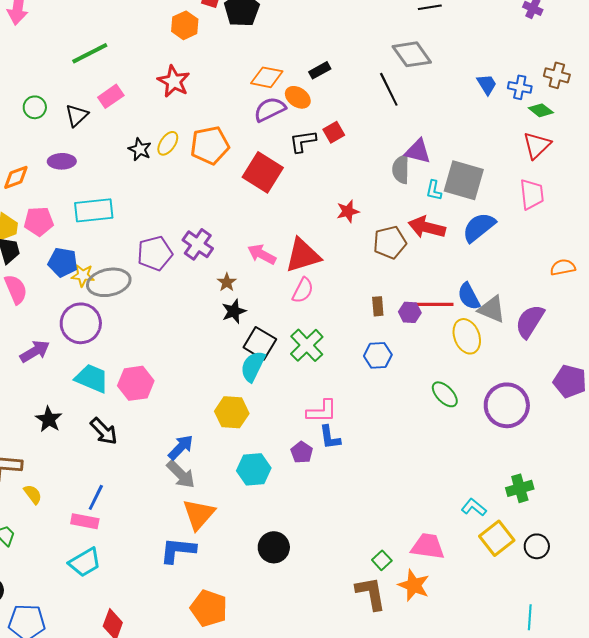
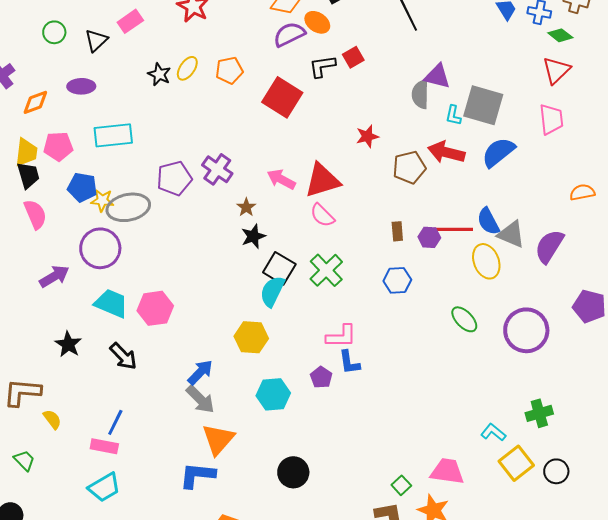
orange pentagon: (210, 145) -> (229, 70), size x0.7
pink semicircle: (303, 290) -> (322, 215), turned 108

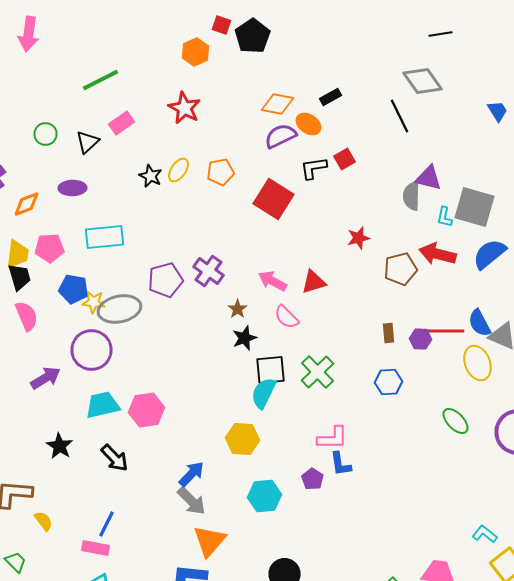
red triangle: (322, 180) -> (314, 282), size x0.7
pink semicircle: (322, 215) -> (286, 317), moved
black square: (279, 268) -> (270, 370), turned -36
cyan trapezoid: (111, 303) -> (102, 405), turned -36

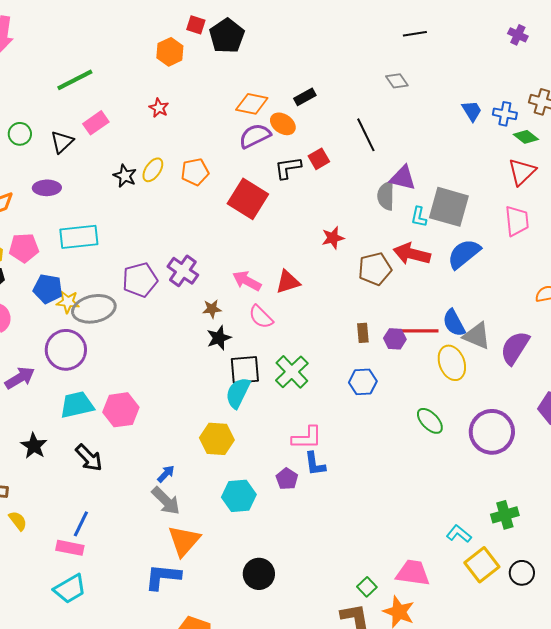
gray diamond: (422, 81) -> (397, 81), size x0.6
red star: (184, 108) -> (159, 108), size x0.6
black line: (400, 116) -> (366, 135), moved
brown star: (238, 309) -> (212, 309), turned 30
blue arrow: (192, 474) -> (166, 474), size x0.7

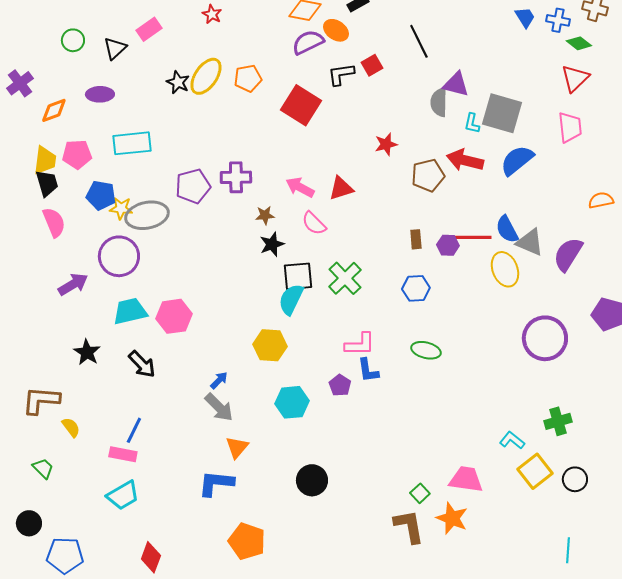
yellow ellipse: (153, 170) -> (206, 76), size x1.5
purple cross: (183, 271) -> (236, 177), turned -36
green ellipse: (430, 421) -> (426, 350), moved, turned -32
orange triangle: (184, 541) -> (237, 447), size x0.7

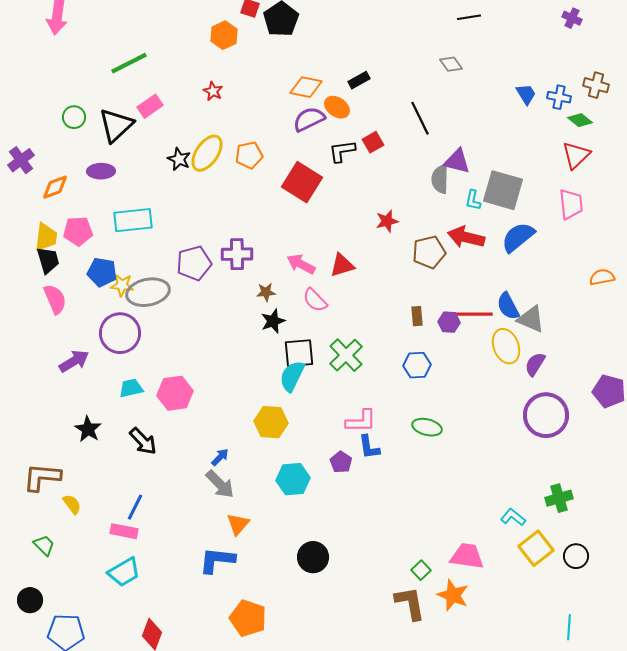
black triangle: (115, 48) -> (116, 125), size x1.5
purple semicircle: (568, 254) -> (535, 364), moved, size x0.7
cyan trapezoid: (130, 311) -> (131, 388), size x0.7

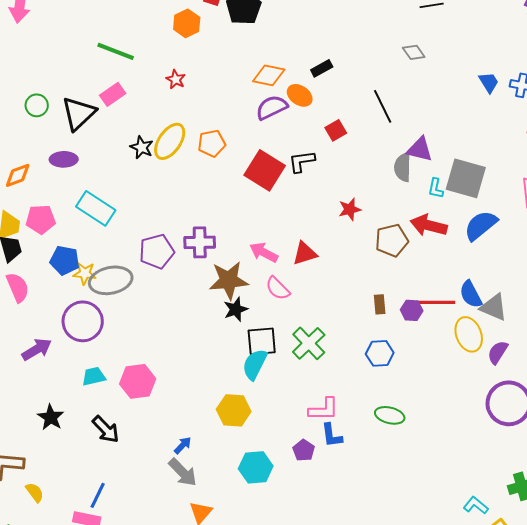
green line: (129, 63) -> (116, 51), moved, turned 48
black L-shape: (342, 151) -> (302, 161), moved
cyan rectangle: (133, 220) -> (96, 208), turned 39
brown star: (266, 292) -> (229, 280), size x2.0

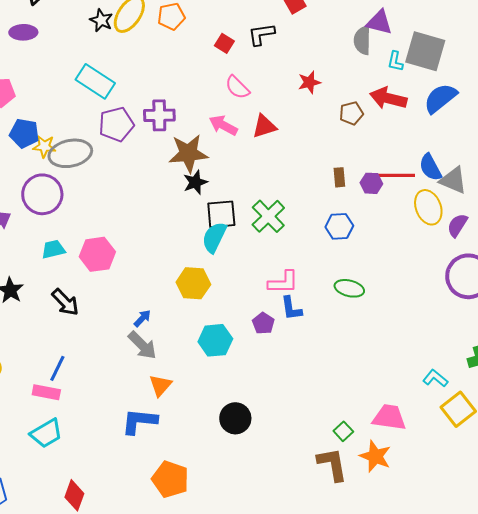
red square: (265, 170) -> (224, 43), size x0.5
cyan rectangle: (96, 208) -> (95, 81), moved
brown pentagon: (392, 240) -> (351, 113), size x0.7
pink semicircle: (278, 288) -> (237, 87), moved

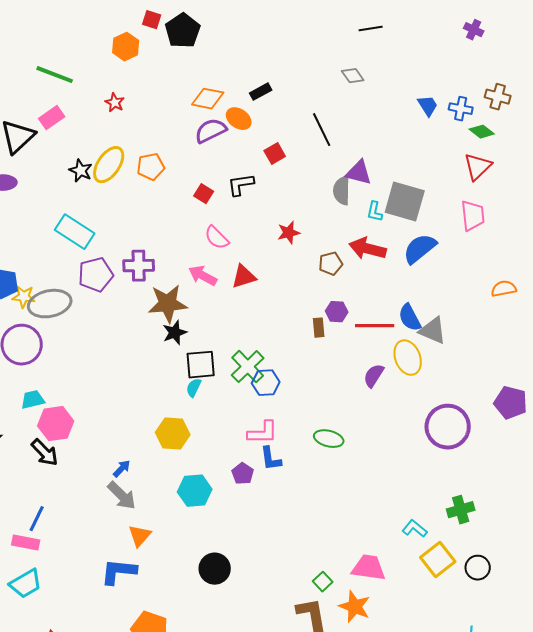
purple hexagon: (371, 183) -> (337, 312), moved
purple semicircle: (457, 225) -> (374, 376), moved
blue hexagon: (339, 226) -> (266, 383), moved
cyan semicircle: (214, 237) -> (194, 388), size x0.6
pink hexagon: (97, 254) -> (56, 424), moved

